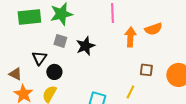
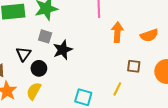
orange semicircle: (153, 29) -> (149, 35), moved
black star: (85, 46) -> (63, 50), moved

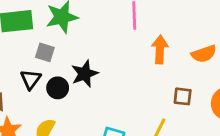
gray square: (45, 36) -> (45, 52), moved
black circle: (39, 68) -> (58, 88), moved

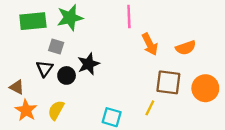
orange arrow: (160, 50) -> (150, 44), turned 150
brown square: (183, 96) -> (168, 82), size x1.6

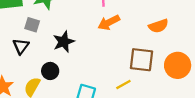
orange arrow: (150, 44) -> (109, 23), moved, turned 90
black circle: (67, 75) -> (50, 71), moved
yellow line: (150, 108) -> (123, 85), turned 35

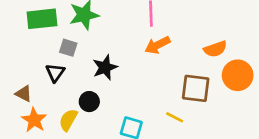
orange circle: (178, 65) -> (238, 75), moved
yellow line: (123, 85) -> (175, 117), turned 56

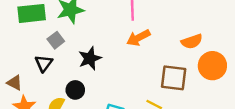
gray square: (68, 48) -> (56, 40), turned 35

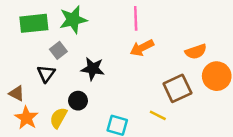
black star: (90, 58) -> (93, 69), turned 30
brown square: (174, 78) -> (177, 88), turned -32

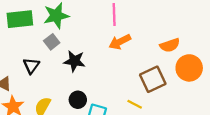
gray square: (58, 50) -> (52, 42), moved
black circle: (78, 101) -> (78, 100), moved

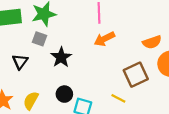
gray square: (52, 42) -> (39, 39), turned -32
black star: (74, 61) -> (61, 57), turned 30

